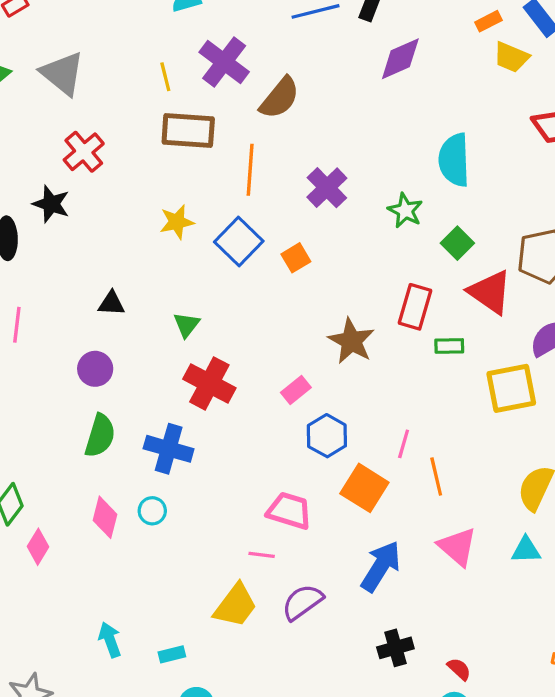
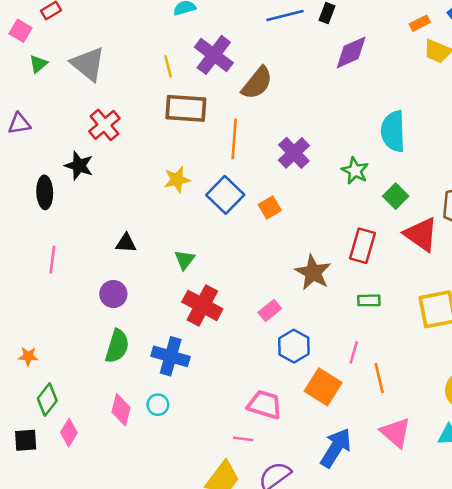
green rectangle: (449, 346) -> (369, 300), moved

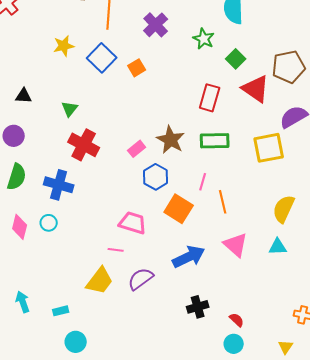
brown star: (313, 272) -> (171, 140), moved
green rectangle: (369, 300) -> (215, 141), size x1.6
blue arrow: (336, 448) -> (189, 257), turned 32

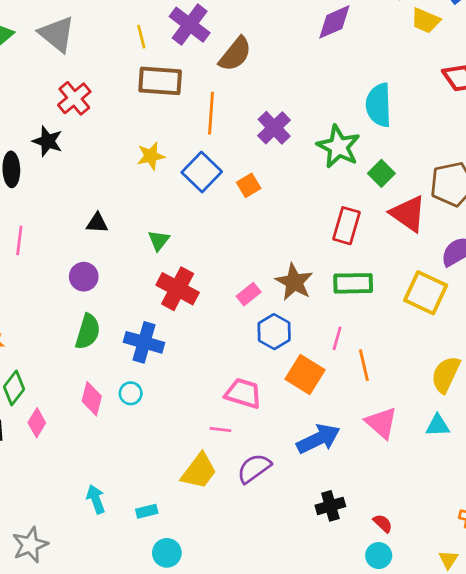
green star: (204, 39) -> (338, 147), size x1.5
yellow square: (269, 148) -> (426, 293), turned 36

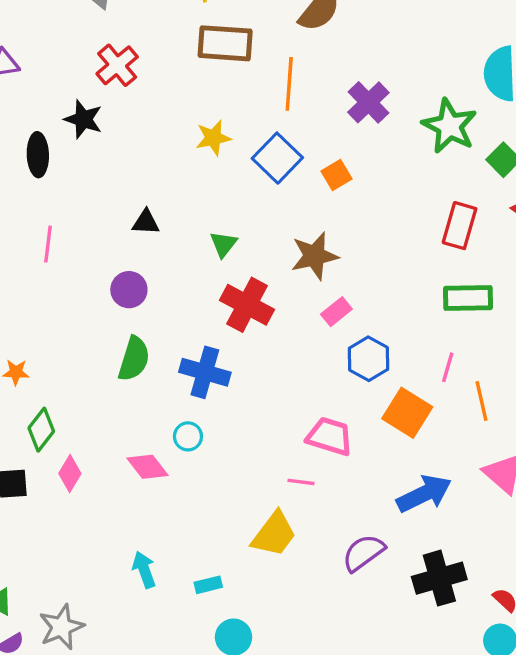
brown star: (294, 282) -> (314, 256), moved, turned 30
pink diamond: (92, 399) -> (147, 467), moved, turned -52
purple semicircle: (254, 468) -> (363, 553), moved
black cross: (330, 506) -> (439, 578), size x1.4

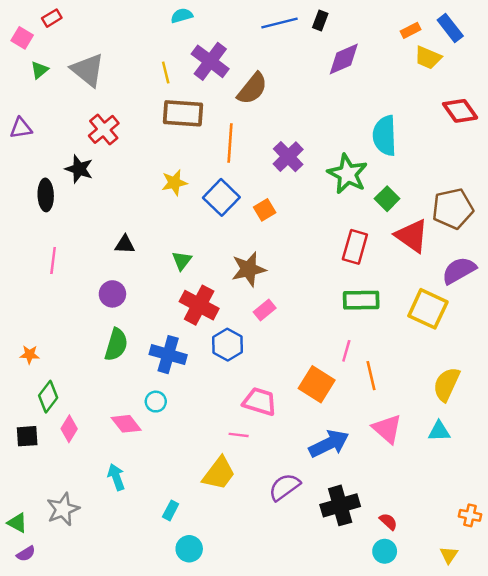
blue hexagon: (368, 359) -> (228, 345), moved
cyan arrow: (144, 570) -> (116, 477), moved
cyan rectangle: (208, 585) -> (171, 510), turned -48
gray star: (61, 627) -> (63, 509), moved

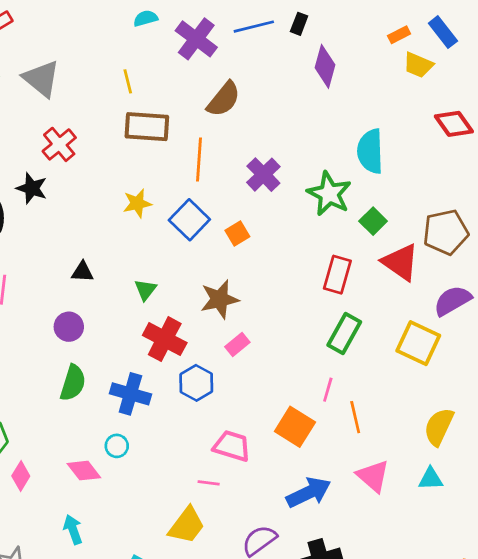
purple diamond: (344, 59) -> (325, 66), turned -51
purple cross: (210, 61) -> (196, 39), moved
green rectangle: (361, 300) -> (344, 334), turned -60

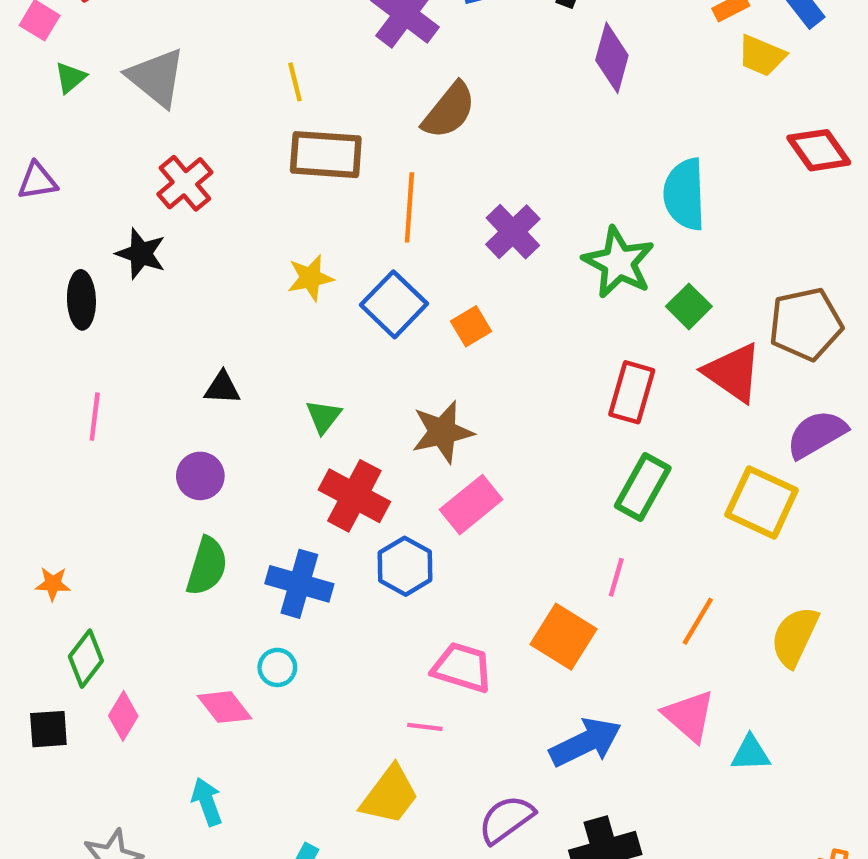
pink rectangle: (237, 344) -> (471, 505), size x1.5
orange line: (355, 417) -> (698, 621), moved, turned 44
cyan triangle: (431, 479) -> (751, 753), moved

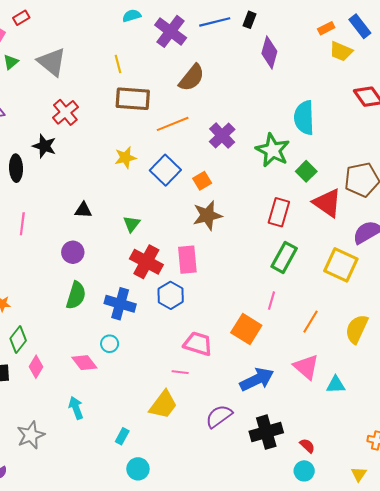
orange line: (409, 207) -> (173, 124), turned 64
brown star: (442, 432) -> (207, 215), moved
pink rectangle: (471, 505) -> (187, 260), moved, turned -56

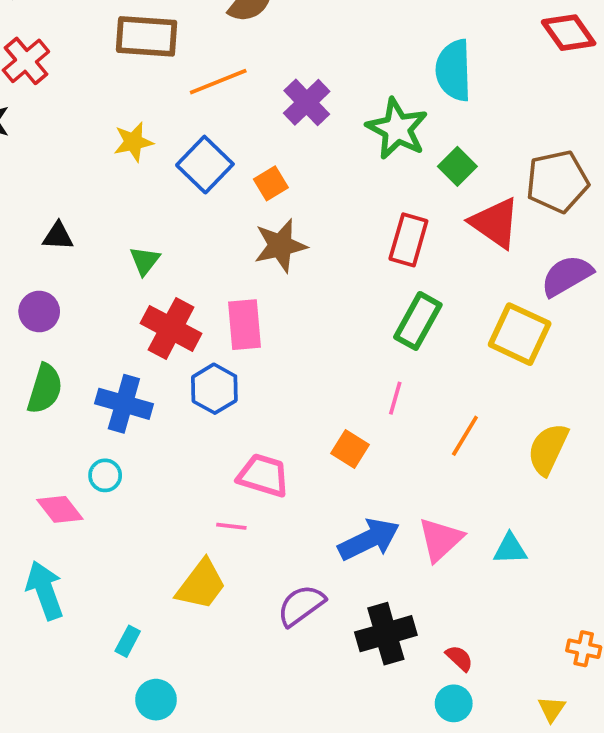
orange square: (246, 329) -> (350, 449), size x0.7
pink triangle: (306, 367) -> (440, 539), moved, turned 36
cyan arrow: (76, 408) -> (45, 590), size x1.4

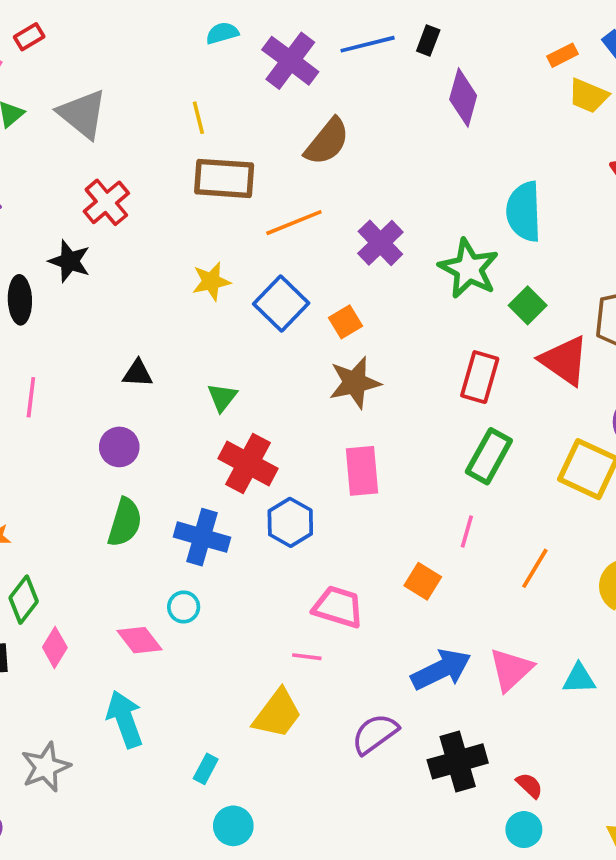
pink rectangle: (245, 325) -> (362, 471), moved

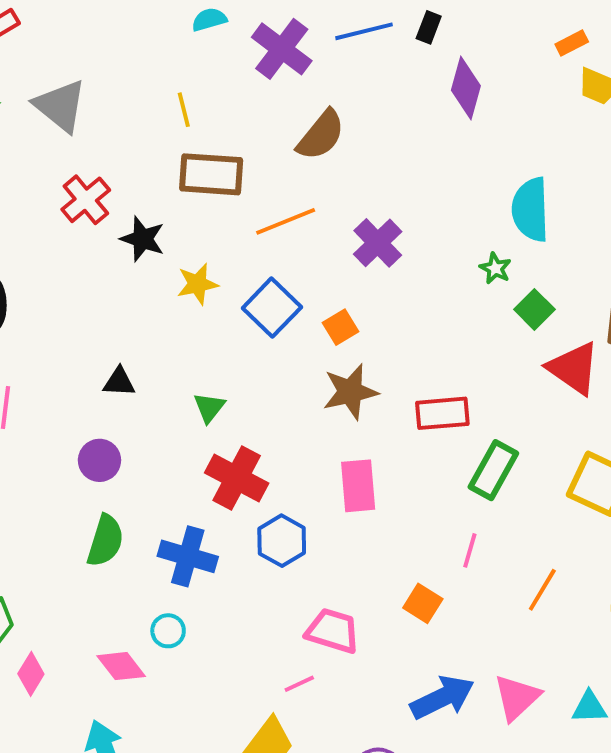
black star: (70, 261) -> (143, 239), moved
green star: (469, 269) -> (495, 268), moved, size x0.5
red rectangle: (480, 377) -> (442, 413), moved, turned 69
pink line: (307, 657) -> (299, 684), turned -32

